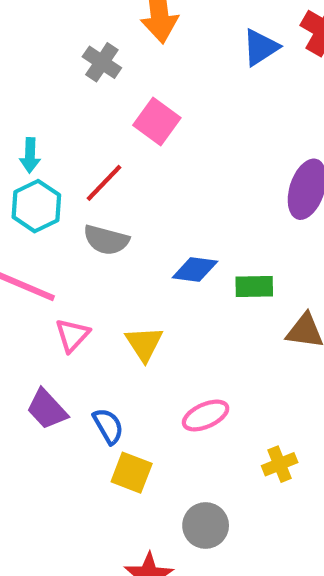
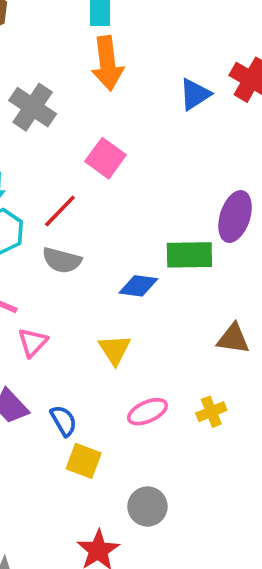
gray cross: (102, 62) -> (33, 107), moved, size x1.4
green rectangle: (254, 286) -> (189, 255), moved, size x1.4
yellow triangle: (144, 344) -> (115, 350), moved
yellow cross: (280, 464) -> (211, 412), moved

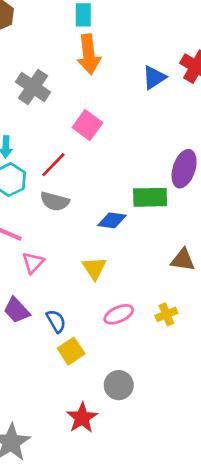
yellow square: (84, 461) -> (71, 351), turned 35

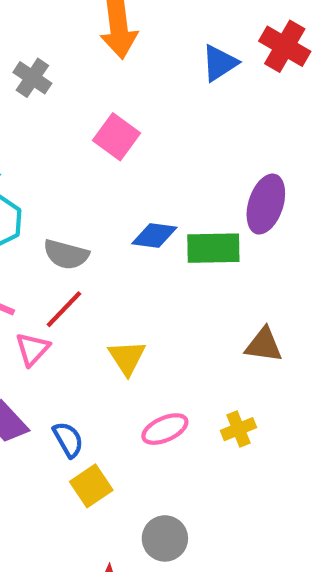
gray cross: (33, 87) -> (32, 78), size x0.7
red line: (53, 165) -> (64, 309), moved
blue diamond: (112, 220) -> (154, 236), moved

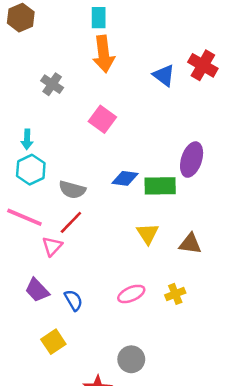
blue triangle: (220, 63) -> (164, 75), turned -50
yellow triangle: (127, 358) -> (148, 234), moved
yellow square: (91, 486) -> (53, 342), moved

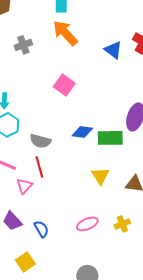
orange arrow: (104, 54) -> (65, 33), turned 144
gray cross: (52, 84) -> (23, 45), moved, turned 36
red line: (71, 222) -> (39, 167), turned -60

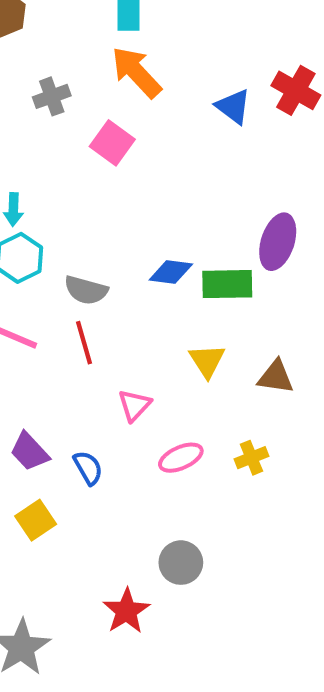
pink square: (64, 85) -> (112, 143), moved
pink triangle: (24, 186) -> (134, 405), moved
yellow square: (25, 262) -> (36, 520), moved

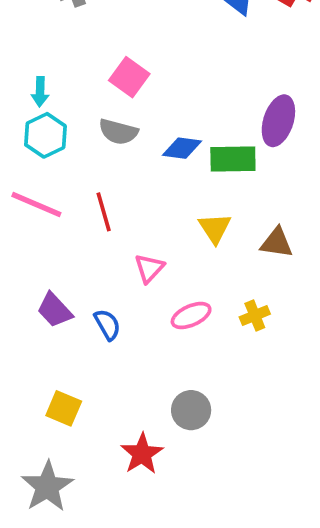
pink square: (112, 143) -> (129, 77), moved
gray semicircle: (86, 290) -> (118, 132), moved
yellow square: (36, 520) -> (64, 408), moved, turned -33

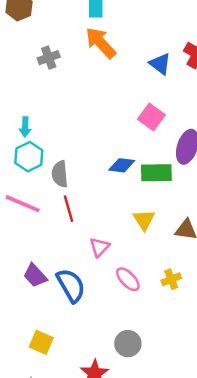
pink square: (129, 77) -> (151, 117), moved
gray semicircle: (118, 132) -> (60, 174), moved, turned 70
pink ellipse: (191, 316) -> (128, 279), turned 70
blue semicircle: (107, 325) -> (71, 285), size x1.6

